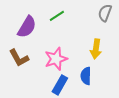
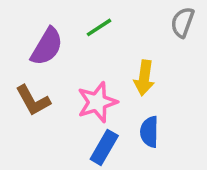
yellow arrow: (96, 49) -> (144, 78), moved

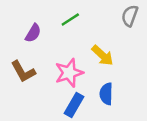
purple semicircle: (47, 47) -> (33, 33), size x0.7
yellow arrow: (144, 78) -> (103, 55), turned -55

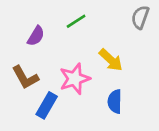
blue rectangle: (74, 105) -> (47, 105), moved

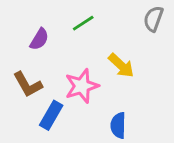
blue semicircle: (115, 101) -> (118, 125), moved

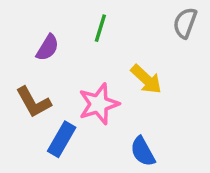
green line: (83, 23) -> (100, 28), turned -40
blue semicircle: (118, 125) -> (143, 152), turned -30

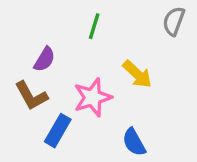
purple semicircle: (48, 48) -> (44, 59), moved

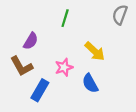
pink star: (93, 97) -> (64, 67), size x0.7
blue semicircle: (134, 142) -> (90, 83), moved

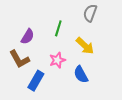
gray semicircle: (120, 15) -> (90, 13), moved
green line: (65, 18) -> (58, 28), moved

